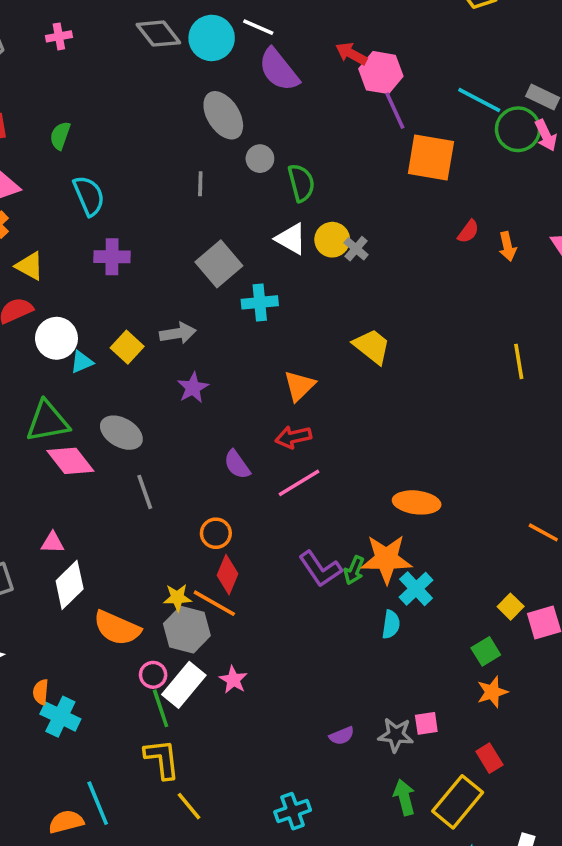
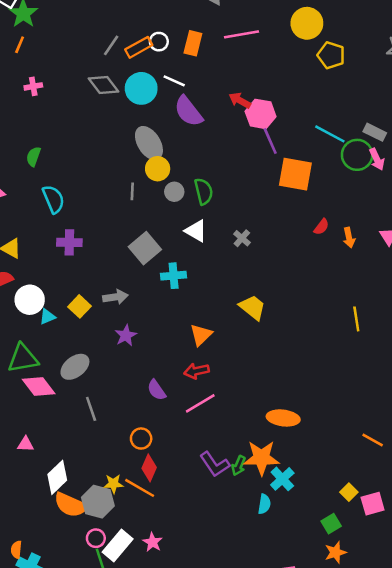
gray circle: (260, 159) -> (174, 192), moved
yellow circle: (332, 240) -> (158, 169), moved
gray ellipse: (121, 433) -> (75, 367), turned -68
white diamond: (70, 585) -> (57, 477), moved
gray hexagon: (187, 630) -> (98, 502), moved

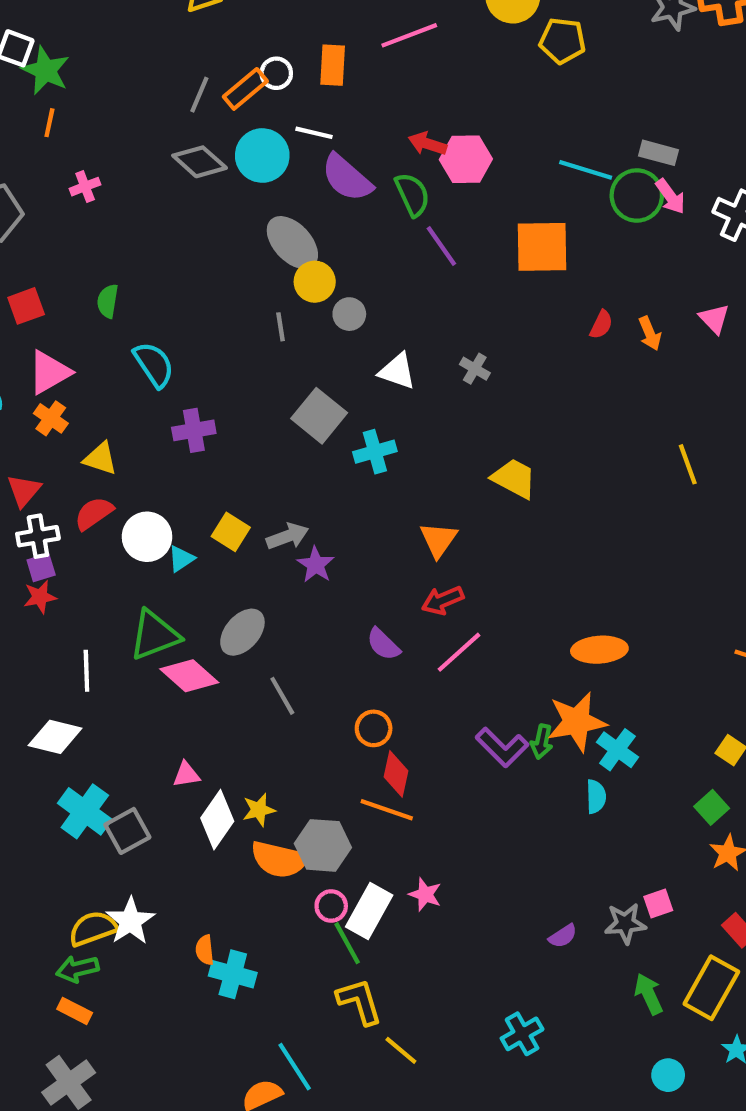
purple line: (270, 141) -> (441, 246), moved
green semicircle: (204, 191) -> (412, 195), moved
gray arrow: (115, 297) -> (287, 536), moved
white diamond: (57, 477) -> (217, 820), moved
yellow star: (113, 484) -> (259, 810), moved

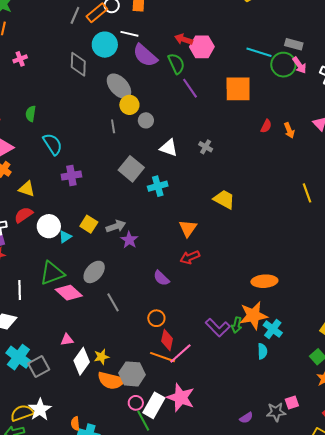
gray diamond: (200, 162) -> (78, 64), moved, turned 50
pink line: (459, 652) -> (180, 354), moved
pink star: (425, 894) -> (181, 398), size x1.8

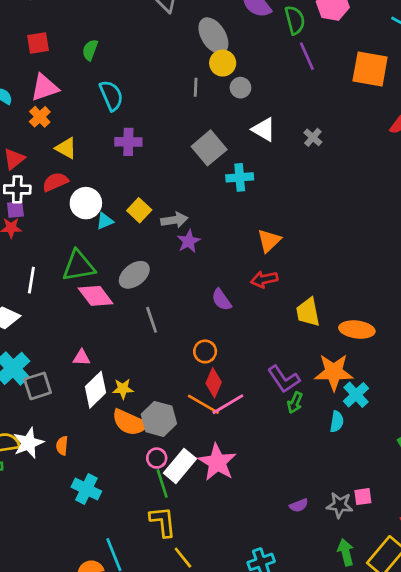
yellow trapezoid: (224, 199) -> (308, 312), moved, turned -140
green arrow: (237, 325) -> (295, 403), moved
orange semicircle: (75, 424) -> (62, 446), moved

